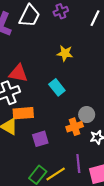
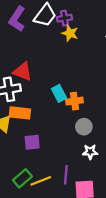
purple cross: (61, 11) -> (65, 18), moved
yellow star: (65, 53) -> (70, 33), moved
orange cross: (75, 127) -> (74, 101), moved

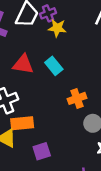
red triangle: (23, 72) -> (23, 64), moved
cyan rectangle: (59, 93) -> (54, 66), moved

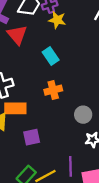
red triangle: (23, 64) -> (17, 35), moved, turned 35
orange cross: (77, 98) -> (53, 90), moved

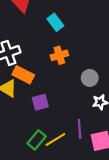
orange rectangle: (15, 108) -> (23, 75), turned 30

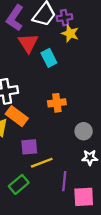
cyan rectangle: (55, 22) -> (49, 58), moved
yellow line: (55, 140) -> (42, 163), moved

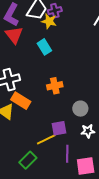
yellow star: (70, 33) -> (49, 21), moved
red triangle: (28, 43) -> (14, 35), moved
purple square: (29, 147) -> (59, 128), moved

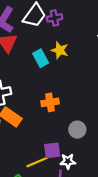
yellow star: (49, 21) -> (60, 50), moved
white star: (88, 131) -> (68, 161), moved

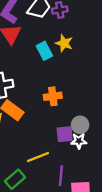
purple square: (52, 150) -> (65, 134), moved
white star: (68, 161) -> (79, 141), moved

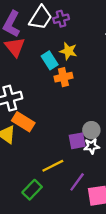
orange cross: (53, 96) -> (63, 77), moved
purple line: (61, 176) -> (77, 182), turned 36

